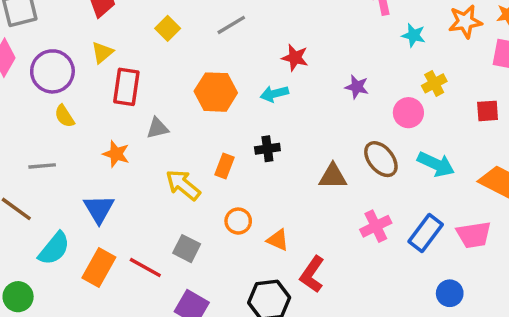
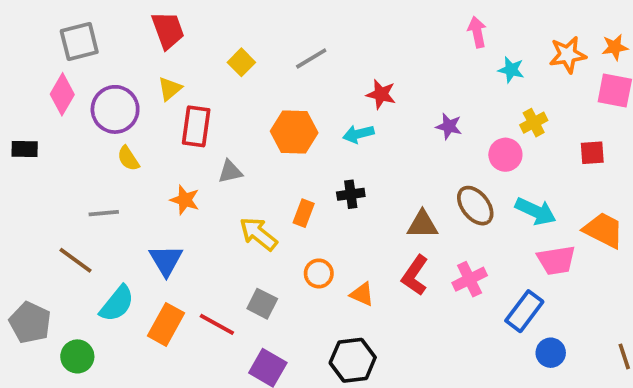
blue rectangle: (426, 233) -> (524, 311), moved
pink trapezoid: (474, 235) -> (556, 260), moved
red L-shape: (312, 274) -> (415, 275), moved

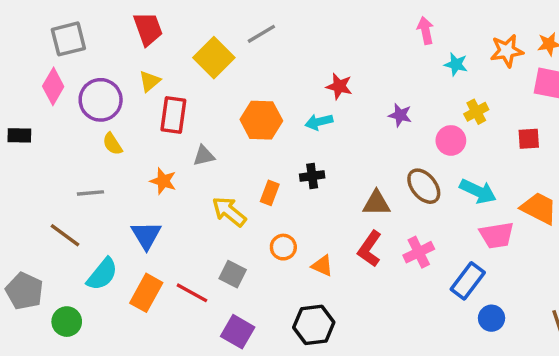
gray line: (311, 58) -> (261, 34), moved
yellow square: (241, 62) -> (214, 58), size x1.6

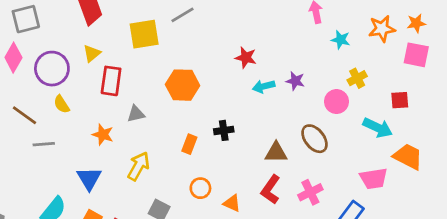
yellow square: (214, 58) -> (144, 34), turned 36
cyan arrow: (319, 122) -> (264, 86), moved
cyan arrow: (478, 191) -> (378, 128), moved
yellow arrow: (229, 212) -> (139, 166), moved, turned 80
brown line: (65, 235) -> (24, 115), moved

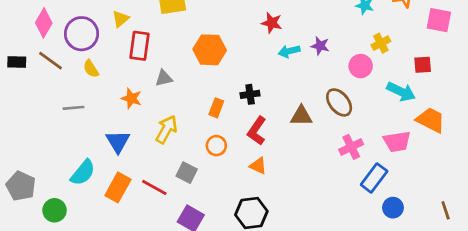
brown line: (24, 115) -> (50, 61), moved
orange circle: (200, 188) -> (216, 146), moved
red L-shape: (271, 190) -> (257, 131), moved
pink cross: (310, 192) -> (351, 147), moved

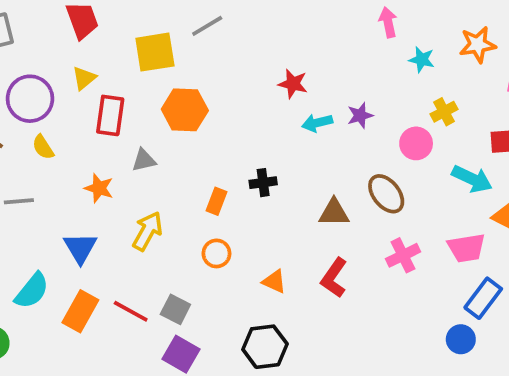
purple star: (320, 46) -> (360, 115), turned -30
orange hexagon: (210, 50) -> (185, 110), moved
red L-shape: (257, 131) -> (334, 278), moved
gray square: (187, 173) -> (175, 309), moved
blue rectangle: (374, 178) -> (483, 298), moved

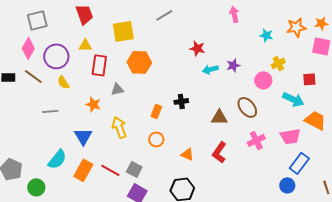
pink arrow: (388, 22) -> (234, 14), moved
gray line: (207, 26) -> (164, 15), moved
yellow triangle: (84, 78) -> (85, 45), turned 40
yellow arrow: (147, 231) -> (119, 127), turned -50

